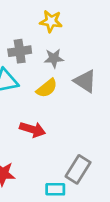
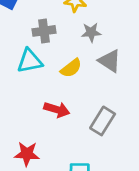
gray star: (54, 58) -> (91, 32), moved
gray rectangle: (78, 169) -> (103, 121), moved

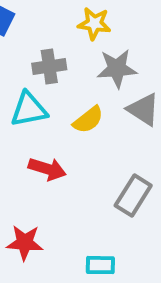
gray star: (91, 32) -> (117, 69), size x1.4
red arrow: (57, 110) -> (47, 169), moved

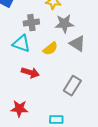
cyan triangle: (29, 109) -> (21, 44), turned 30

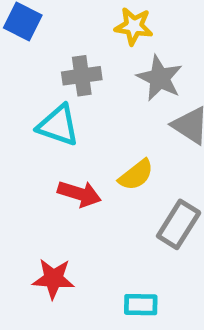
gray star: (64, 24) -> (160, 78), turned 30
yellow semicircle: (50, 49) -> (136, 175), moved

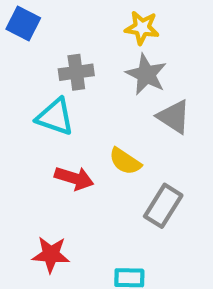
yellow star: (134, 26) -> (142, 28), moved
yellow semicircle: (136, 175) -> (125, 161), turned 72

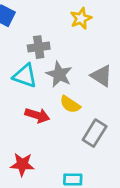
yellow star: (142, 28) -> (81, 18), turned -30
gray star: (146, 74) -> (59, 74), moved

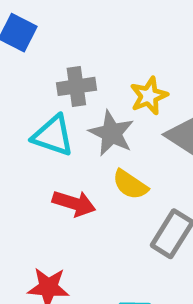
yellow star: (81, 18) -> (149, 96), moved

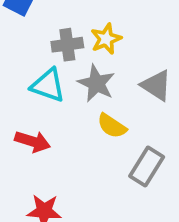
yellow star: (149, 96) -> (106, 39), moved
red arrow: (74, 203) -> (33, 141), moved

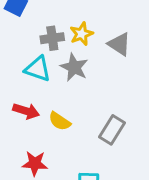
gray triangle: (156, 85) -> (119, 44), moved
yellow semicircle: (112, 126) -> (60, 121), moved

